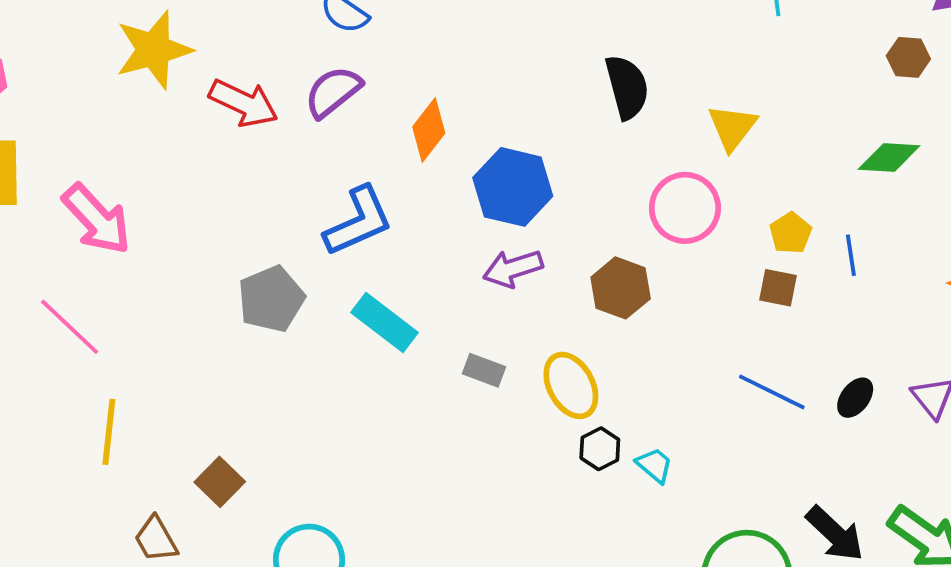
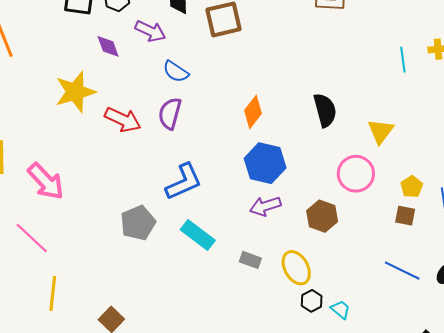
purple semicircle: (333, 92) -> (170, 113), turned -36
orange diamond: (429, 130) -> (253, 112), moved

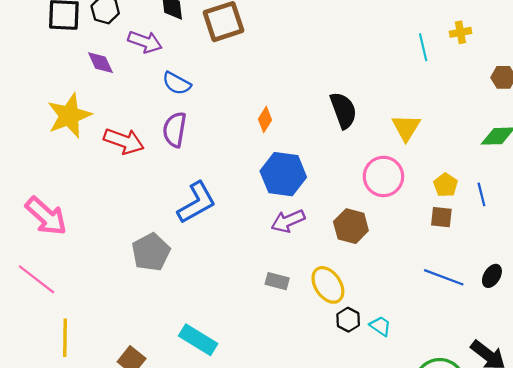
orange diamond: (253, 112) -> (265, 119), size x0.7
cyan rectangle: (198, 235) -> (198, 340), moved

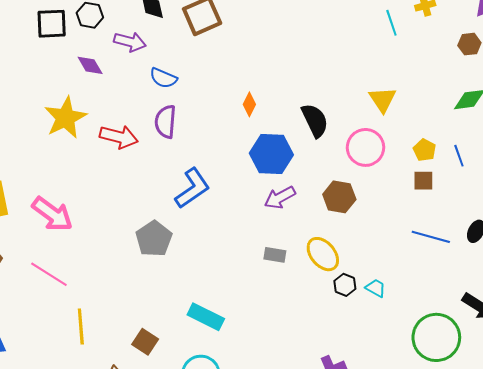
black semicircle: (343, 110) -> (315, 120), moved

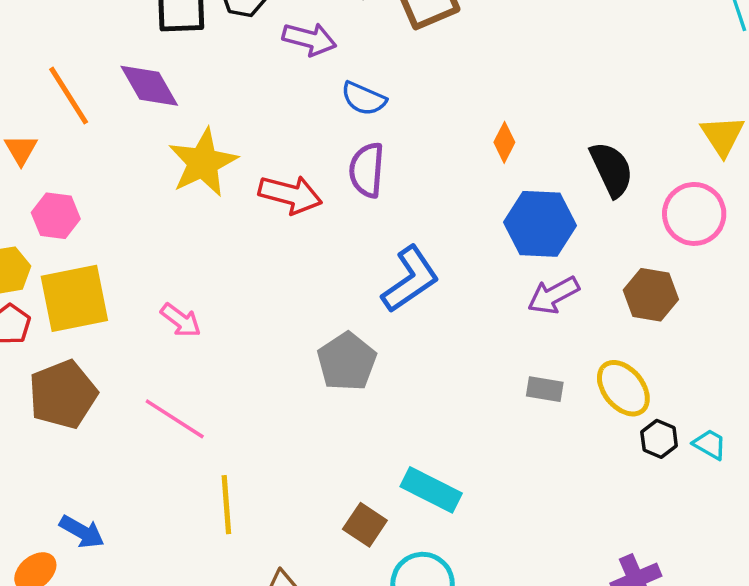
purple diamond: (90, 65) -> (149, 86), moved, size x1.4
pink arrow: (52, 214) -> (181, 320), size x0.6
brown square: (145, 342) -> (365, 525), moved

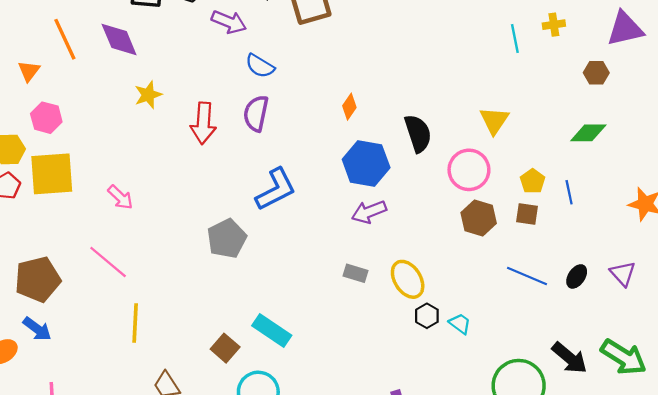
yellow star: (203, 163) -> (148, 95), size x0.6
red arrow: (290, 195) -> (203, 123), turned 72
brown hexagon: (651, 295) -> (479, 218), moved
brown pentagon: (63, 394) -> (38, 279), moved

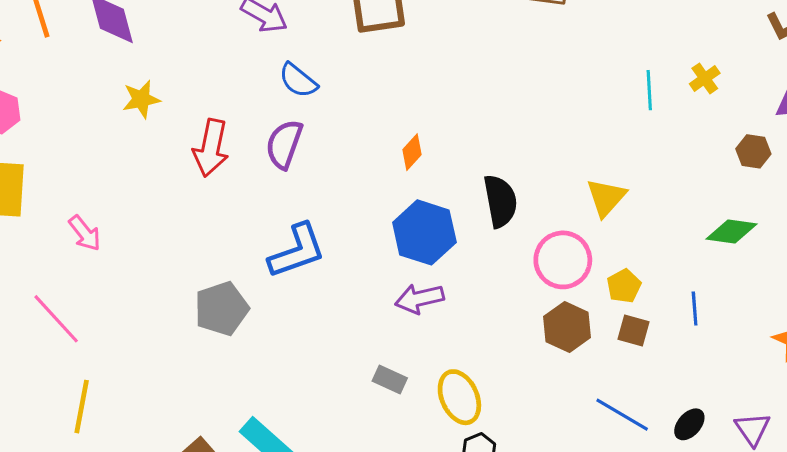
yellow cross: (554, 25) -> (705, 78), turned -35
yellow pentagon: (533, 181) -> (624, 286), moved

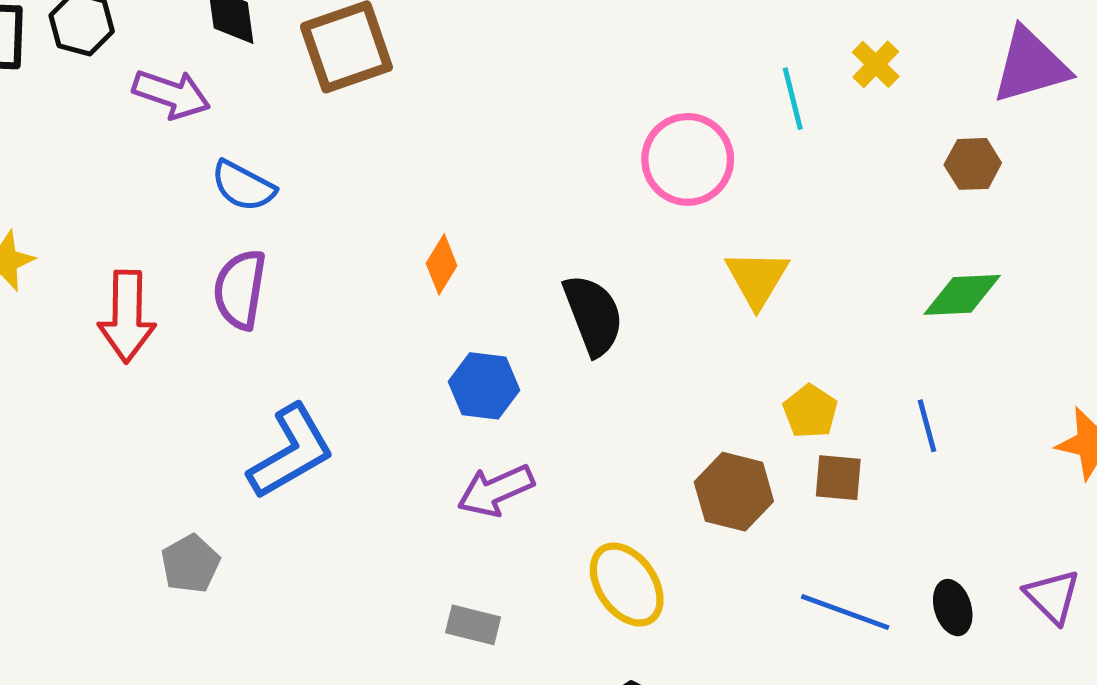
blue hexagon: (424, 232) -> (484, 386), size x0.7
pink circle: (563, 260) -> (688, 159), moved
gray pentagon: (221, 309) -> (190, 564), size x0.7
yellow ellipse: (459, 397) -> (627, 585), moved
black ellipse: (689, 424) -> (953, 608), turned -48

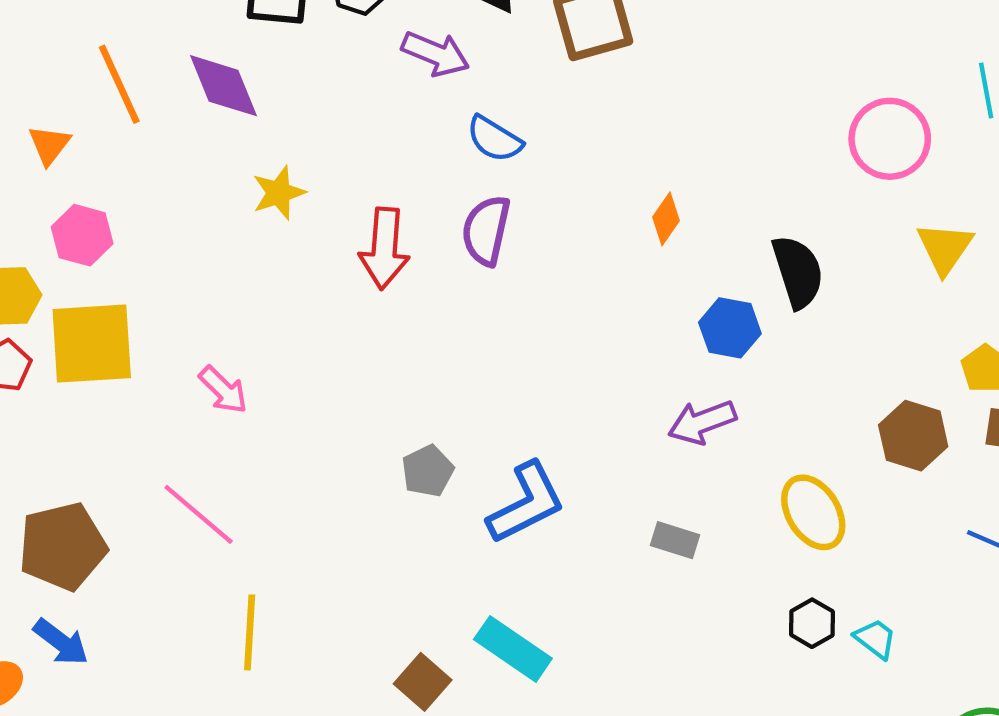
blue hexagon: (484, 386) -> (730, 328), moved
blue L-shape: (291, 452) -> (526, 503), moved

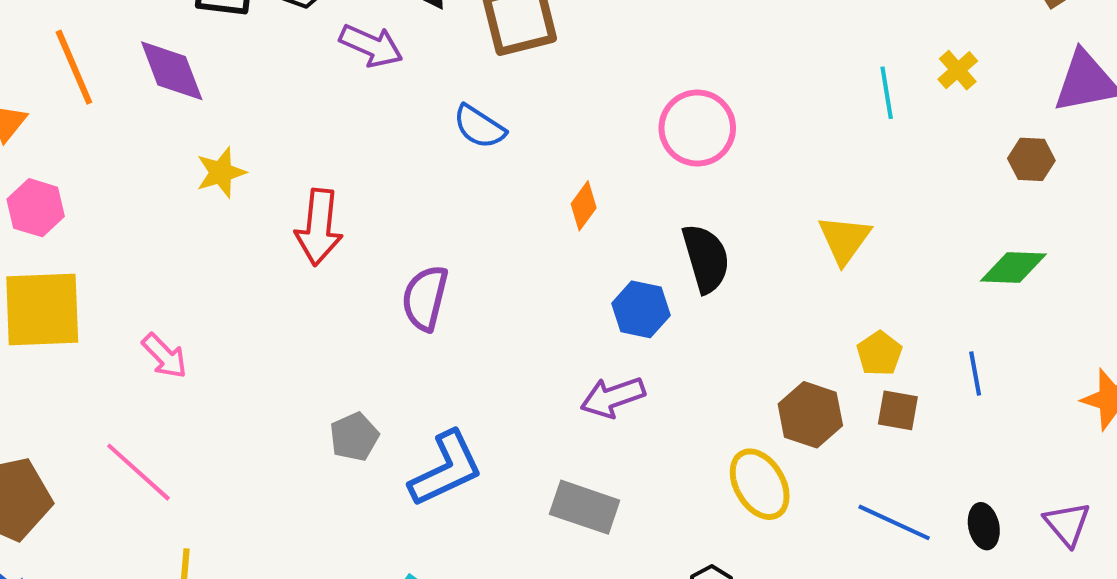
blue semicircle: (494, 139) -> (479, 127), moved
pink circle: (890, 139) -> (697, 128), moved
purple semicircle: (486, 230) -> (425, 298), moved
yellow ellipse: (813, 512) -> (760, 484), moved
gray rectangle: (675, 540) -> (585, 507), size x1.5

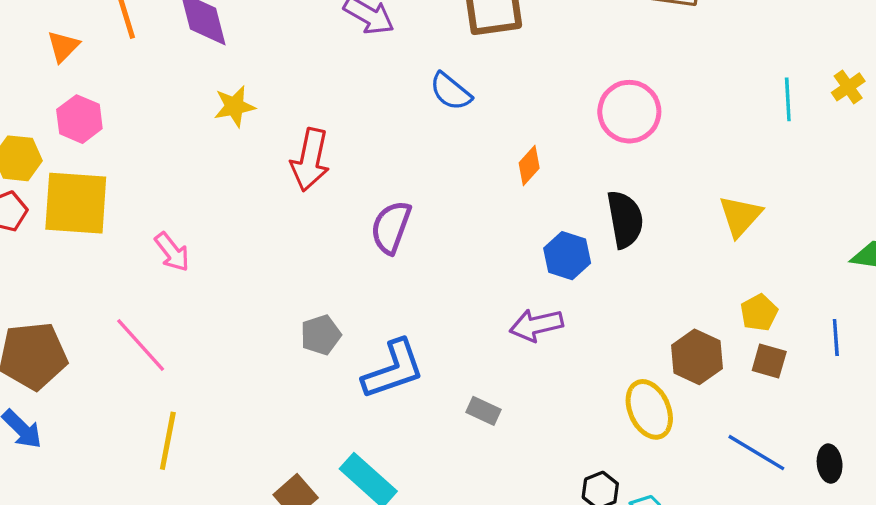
gray rectangle: (585, 507) -> (484, 411), moved, size x0.6

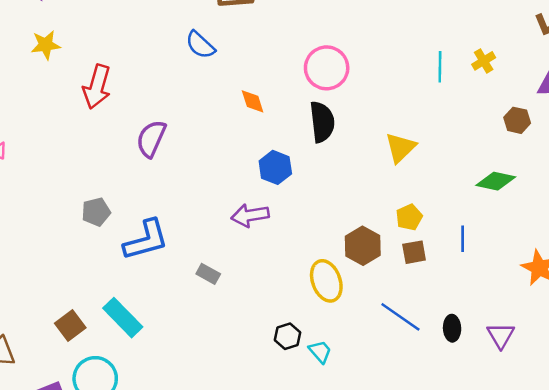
orange diamond: (529, 166) -> (253, 101), turned -64
black semicircle: (625, 219) -> (322, 122), moved
brown square: (769, 361) -> (414, 252), turned -30

